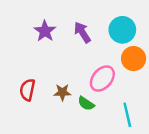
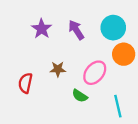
brown star: (62, 92) -> (58, 69), moved

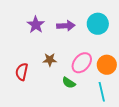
purple arrow: (76, 30) -> (66, 26), turned 120
orange circle: (124, 54) -> (107, 65), moved

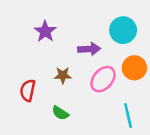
purple arrow: (66, 26) -> (89, 49), moved
orange circle: (107, 65) -> (134, 68), moved
green semicircle: (69, 83) -> (60, 113), moved

